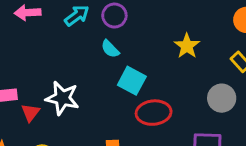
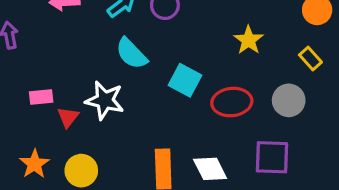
cyan semicircle: (110, 49) -> (131, 54), moved, size x1.5
red ellipse: (154, 113) -> (232, 102), moved

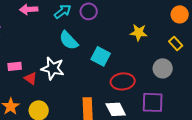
yellow star: (249, 40) -> (139, 32), turned -30
red ellipse: (232, 102) -> (123, 81), moved
red triangle: (68, 117) -> (31, 78), turned -32

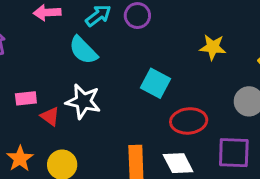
cyan semicircle: (69, 40) -> (83, 50), moved

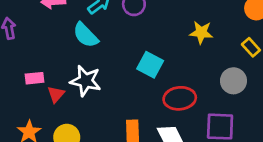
red triangle: (50, 116) -> (56, 94), turned 36

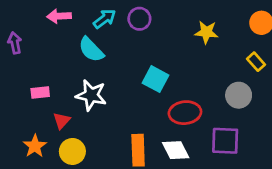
yellow star: (201, 32) -> (206, 32), moved
red triangle: (56, 94) -> (62, 121), moved

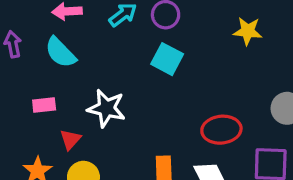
cyan semicircle: (91, 50) -> (60, 52), moved
cyan square: (155, 79) -> (167, 59), moved

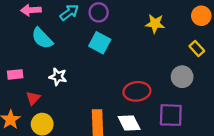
cyan semicircle: (60, 52) -> (42, 38), moved
white star: (106, 108) -> (58, 77), size x0.7

